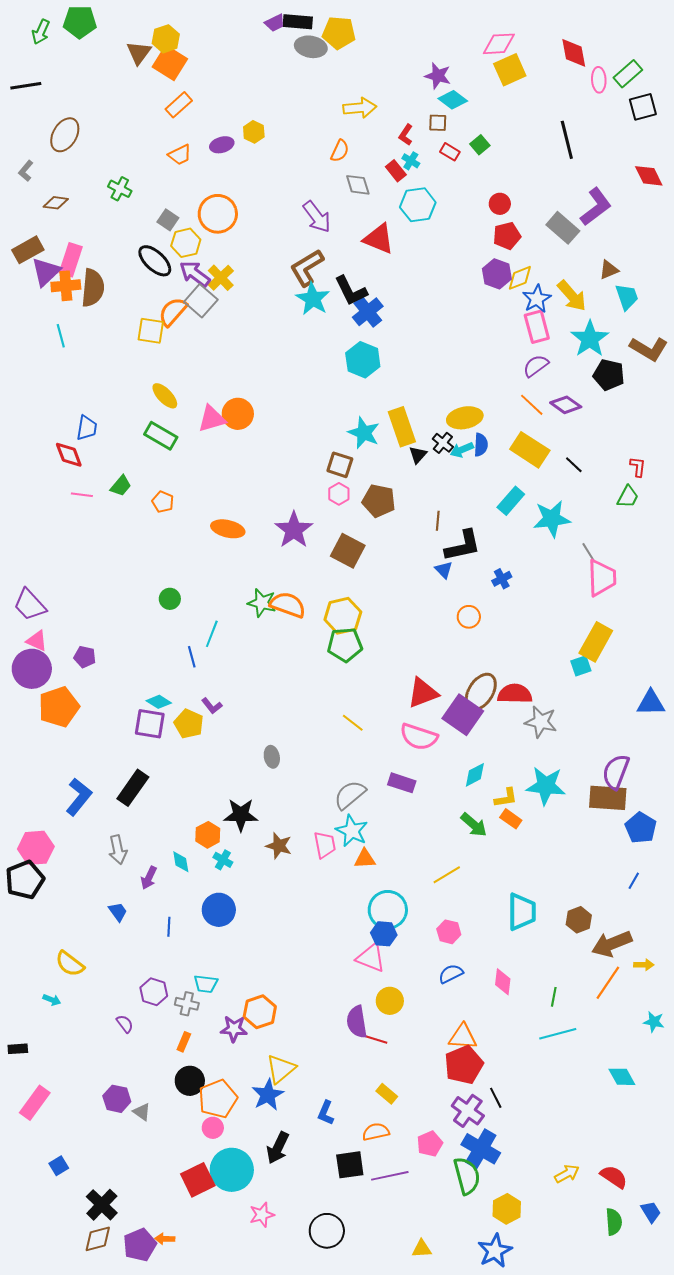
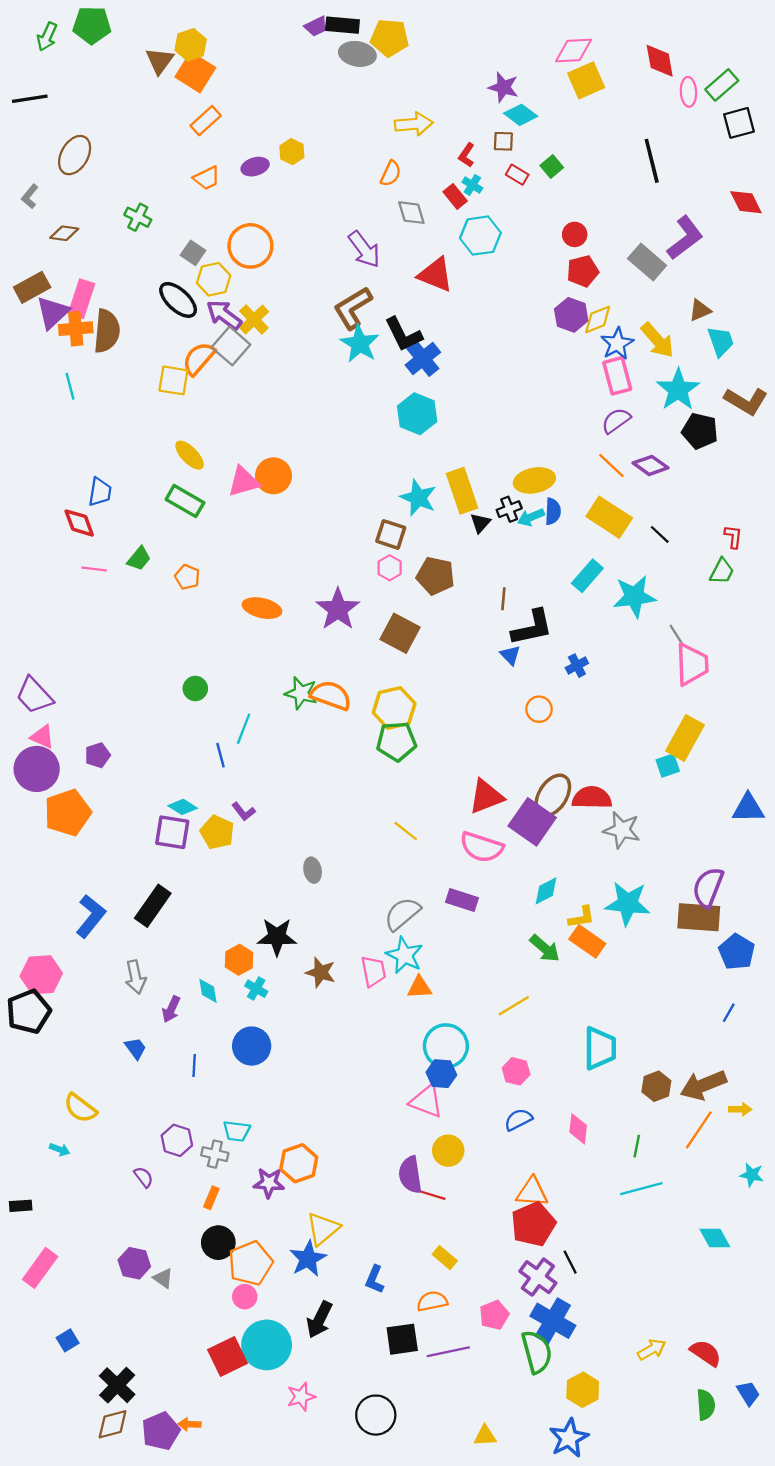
black cross: (443, 443) -> (509, 509), turned 30
purple pentagon: (85, 657) -> (98, 755), turned -30
orange rectangle: (511, 819) -> (587, 941), size x1.4
brown hexagon: (579, 920) -> (656, 1086), moved

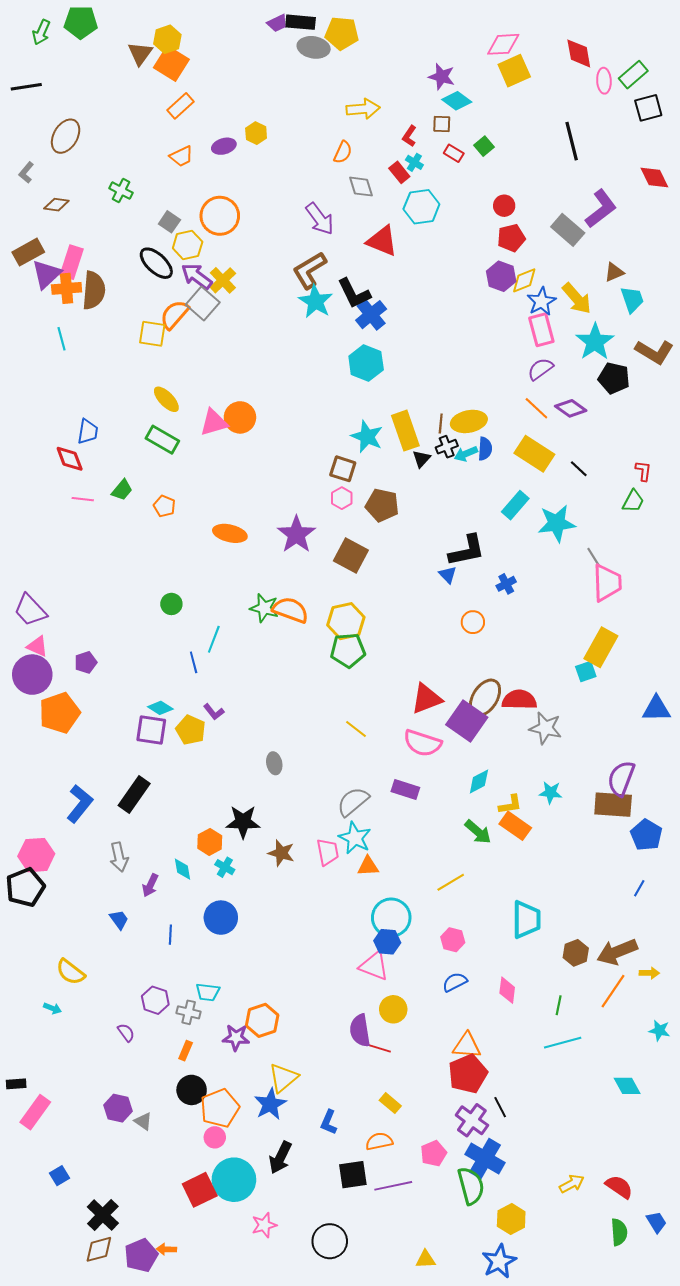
brown line: (503, 599) -> (441, 423), moved
cyan star: (628, 903) -> (551, 793), size x0.6
black rectangle: (21, 1206) -> (16, 1084), moved

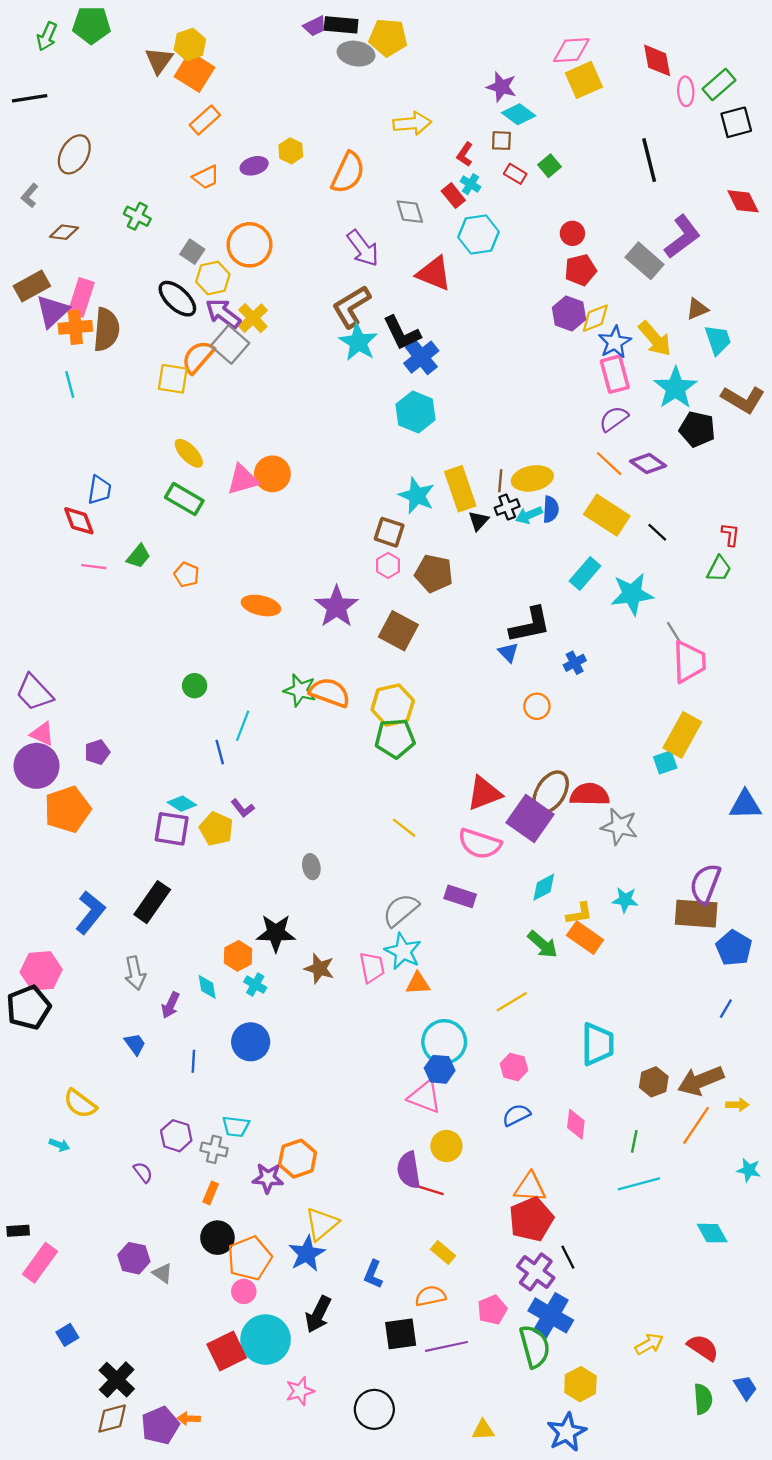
orange semicircle: (343, 152) -> (348, 173), moved, size x1.6

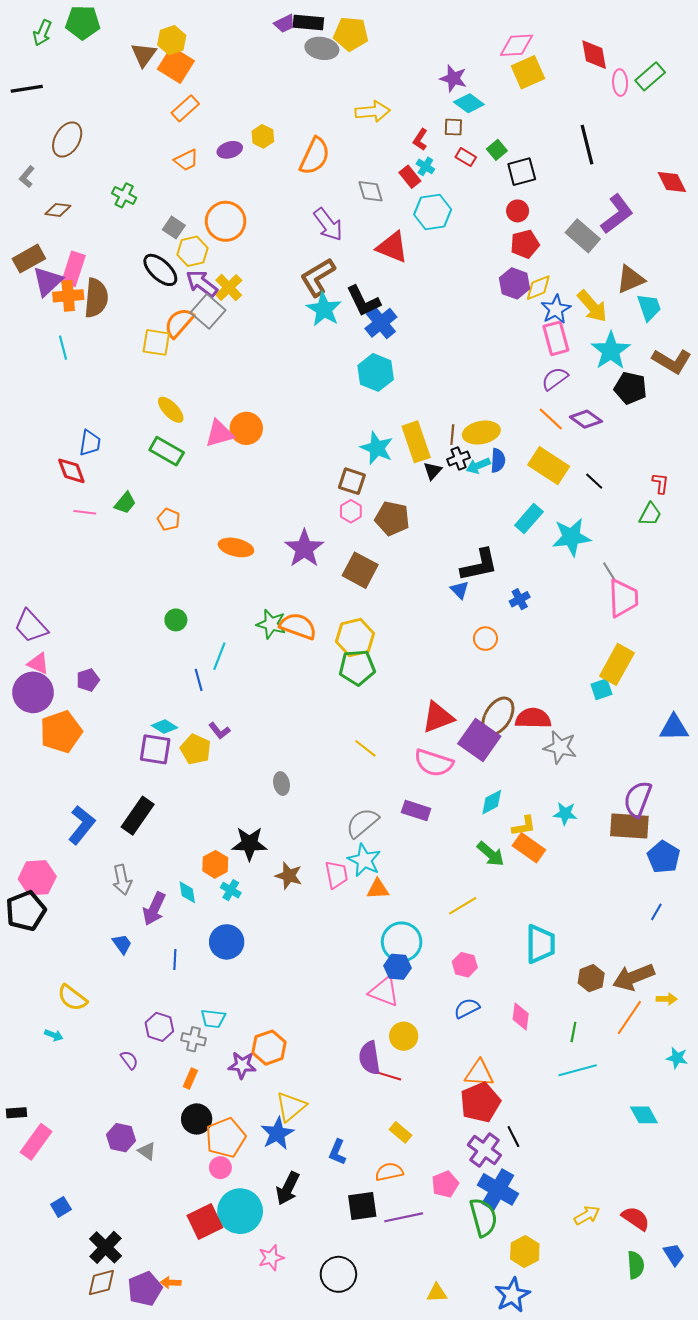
black square: (736, 122) -> (522, 172), moved
brown triangle: (697, 309) -> (630, 279), size x1.4
purple arrow: (170, 1005) -> (154, 909), size x1.4

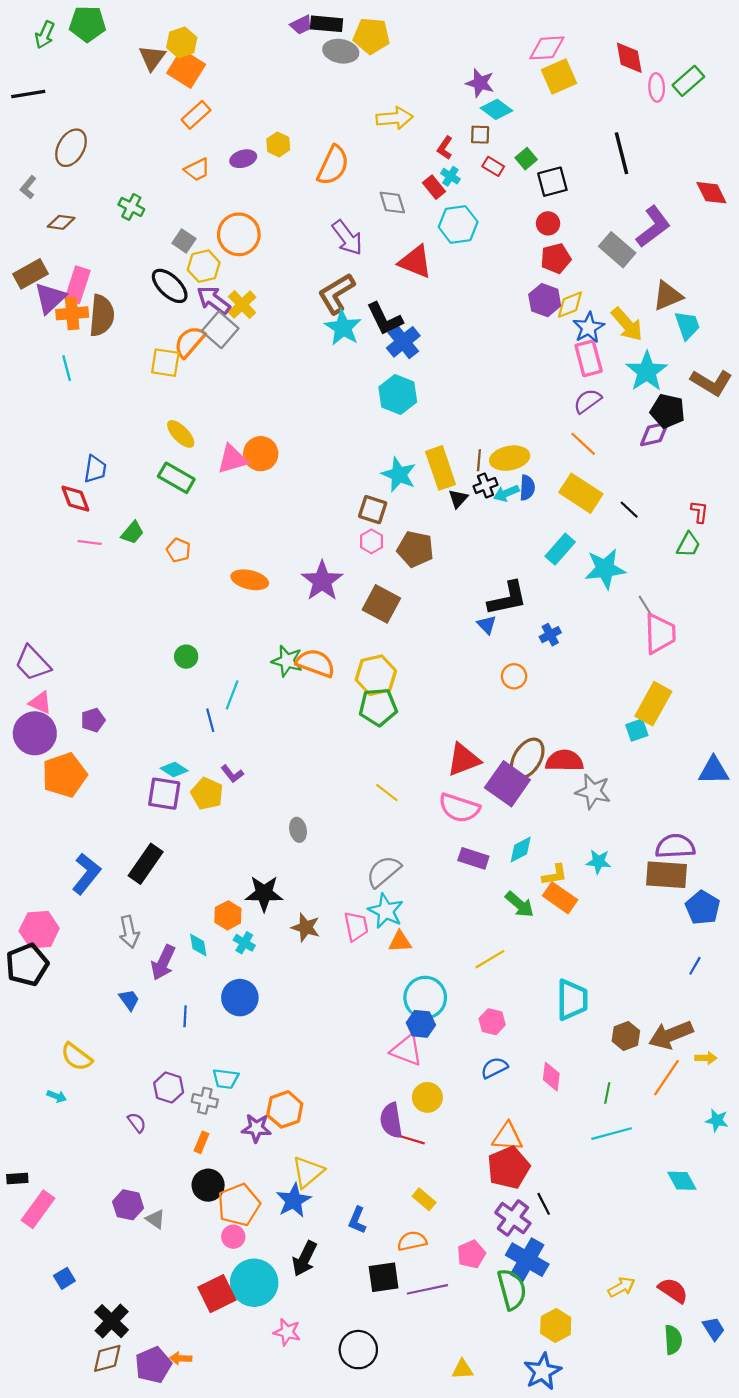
purple diamond: (586, 419) -> (654, 434), moved, turned -48
purple semicircle: (638, 799) -> (675, 846), turned 66
purple rectangle: (416, 810) -> (473, 858), moved
pink star: (271, 1258) -> (287, 1332), turned 30

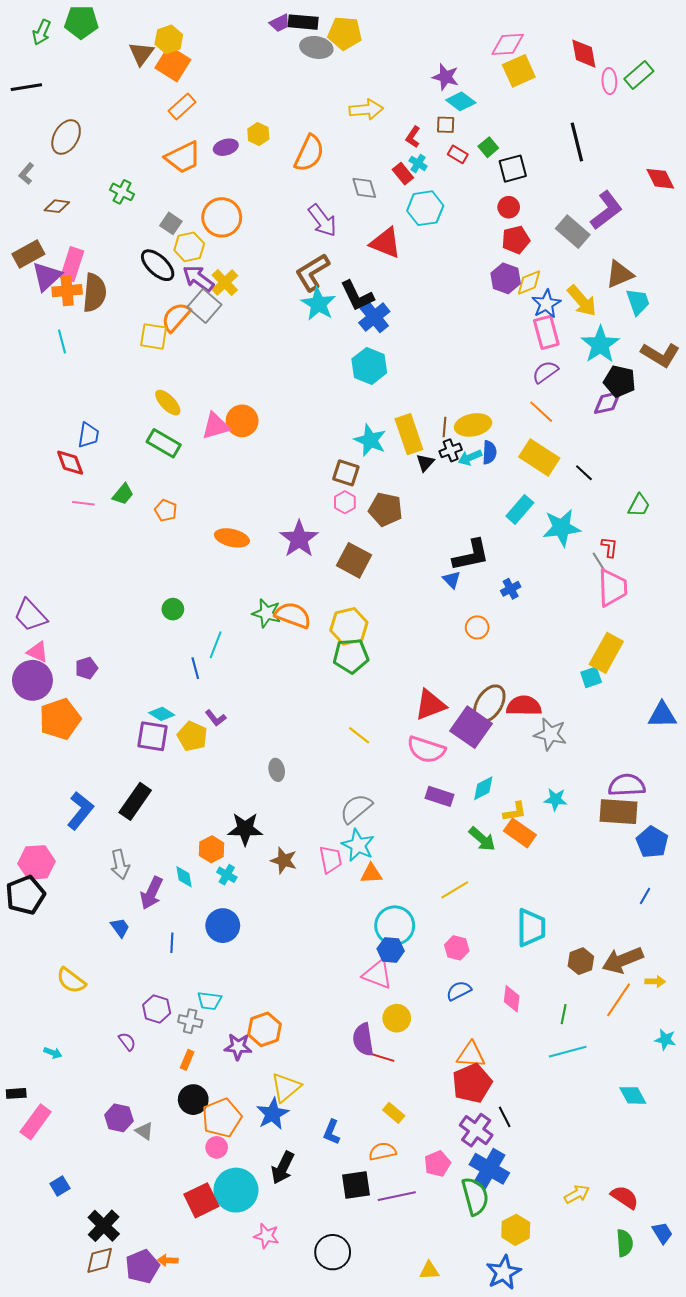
orange trapezoid: (197, 170) -> (183, 157), size x1.5
red L-shape: (699, 512) -> (609, 547), moved
cyan arrow: (57, 1096) -> (53, 1053), moved

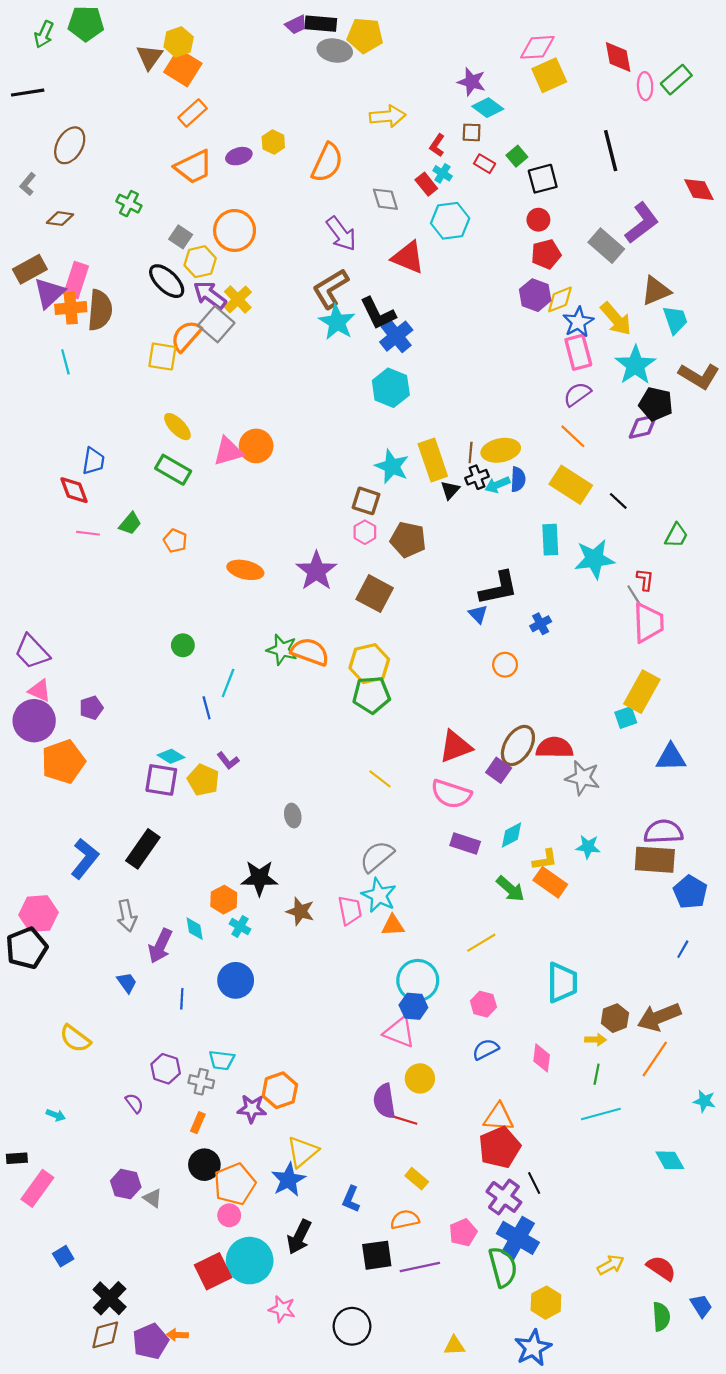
cyan rectangle: (520, 509) -> (550, 540), turned -44
blue triangle: (662, 715) -> (671, 757), moved
purple square: (471, 727) -> (499, 770), size x0.6
yellow arrow: (655, 982) -> (596, 1040), moved

